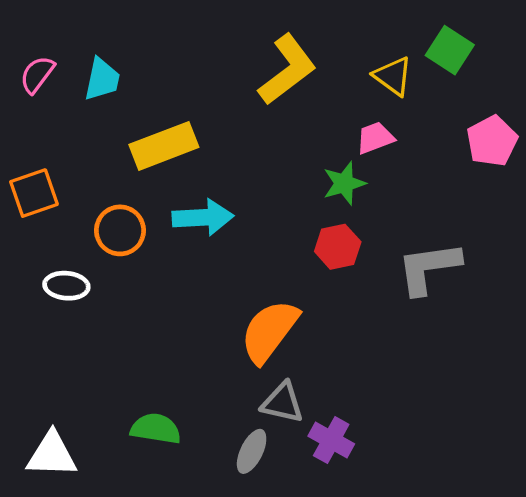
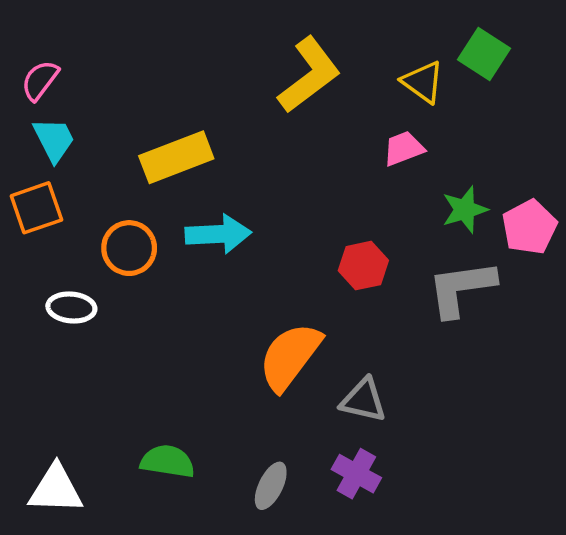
cyan trapezoid: (102, 79) -> (54, 140), moved, turned -39
pink pentagon: (492, 141) -> (529, 227), moved
green star: (344, 183) -> (465, 210), moved
gray triangle: (282, 403) -> (363, 400), moved

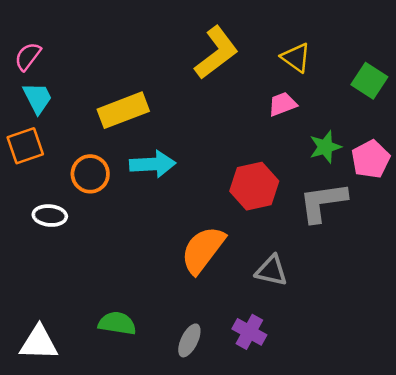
green square: (484, 54) -> (369, 81), moved
red hexagon: (363, 266) -> (254, 186), size x1.4
gray triangle: (363, 400) -> (271, 271), moved

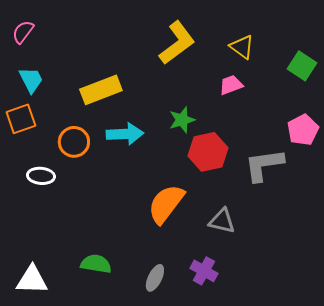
pink semicircle: (28, 56) -> (23, 32), moved
green star: (325, 147) -> (182, 120), moved

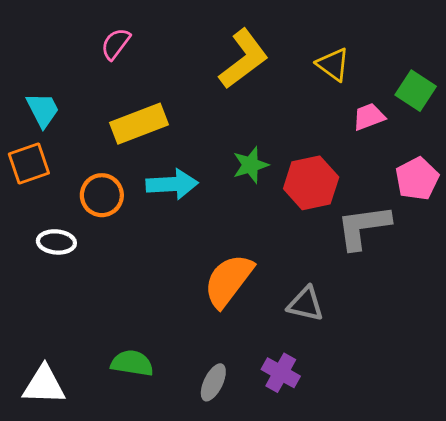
pink semicircle: (23, 32) -> (116, 44), moved
pink trapezoid: (231, 85) -> (369, 117), moved
red hexagon: (208, 152) -> (311, 183), moved

